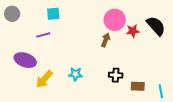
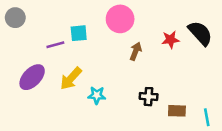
cyan square: (53, 14) -> (79, 33), moved
pink circle: (115, 20) -> (120, 19), moved
purple ellipse: (25, 60) -> (32, 77), turned -65
yellow arrow: (44, 79) -> (71, 78), moved

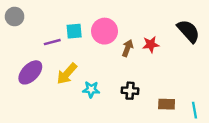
pink circle: (120, 19) -> (104, 31), moved
red star: (171, 40) -> (151, 44), moved
black cross: (149, 97) -> (130, 91), moved

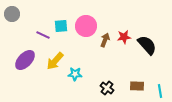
black semicircle: (188, 31) -> (147, 45), moved
purple line: (52, 42) -> (43, 35), turned 40
black cross: (130, 91) -> (107, 88), moved, turned 32

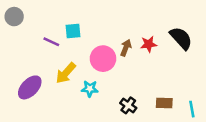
pink circle: (86, 26) -> (103, 59), moved
black semicircle: (147, 45) -> (181, 38), moved
purple ellipse: (25, 60) -> (30, 87), moved

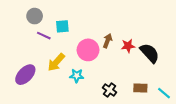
gray circle: (14, 17) -> (35, 16), moved
black semicircle: (181, 38) -> (150, 53), moved
red star: (149, 44) -> (128, 46), moved
cyan line: (192, 109) -> (164, 93), turned -40

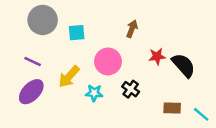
gray circle: (35, 16) -> (43, 20), size x1.5
purple line: (44, 36) -> (33, 61), moved
brown arrow: (108, 41) -> (132, 29), moved
black cross: (110, 90) -> (131, 89), moved

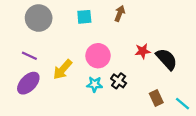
brown arrow: (132, 29) -> (120, 13), moved
cyan square: (77, 33) -> (84, 17), moved
cyan star: (94, 93) -> (95, 84), moved
brown rectangle: (172, 108) -> (156, 98), turned 63

